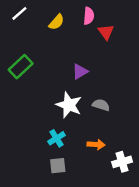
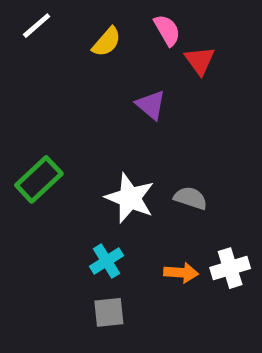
pink semicircle: (89, 16) -> (167, 30), turned -35
green rectangle: (21, 67) -> (39, 179), moved
purple triangle: (80, 72) -> (151, 105), moved, turned -49
white cross: (122, 162) -> (230, 268), moved

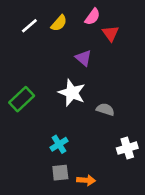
white line: (37, 26) -> (29, 26), moved
pink semicircle: (167, 30) -> (92, 17), turned 66
white star: (130, 198) -> (72, 93), moved
orange arrow: (181, 273) -> (86, 180), moved

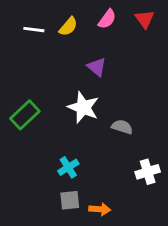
white line: (29, 26) -> (34, 30), turned 48
red triangle: (110, 33) -> (145, 19), moved

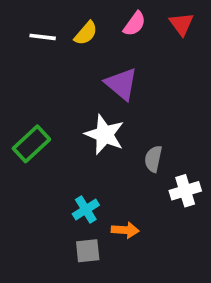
purple triangle: (97, 67) -> (121, 84), size x1.4
gray semicircle: (122, 127) -> (153, 159), turned -96
white cross: (148, 172) -> (185, 191), moved
orange arrow: (100, 209) -> (125, 230), moved

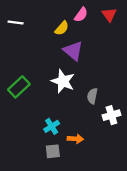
yellow semicircle: (86, 33) -> (62, 28), moved
white line: (43, 37) -> (16, 23), moved

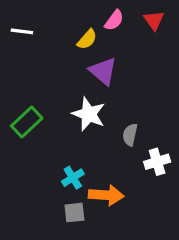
orange arrow: (75, 139) -> (106, 195), size x1.5

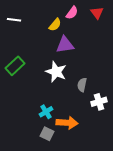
purple triangle: (103, 71) -> (65, 45), turned -48
green rectangle: (27, 122) -> (15, 66), moved
gray square: (74, 213) -> (47, 134), turned 32

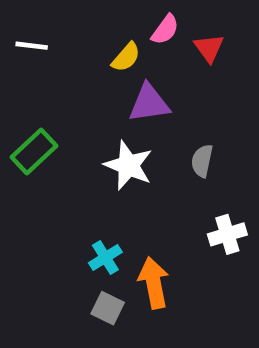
red triangle: (97, 13) -> (209, 48), moved
gray semicircle: (82, 85) -> (202, 161), moved
orange arrow: (67, 123) -> (154, 283), turned -105

